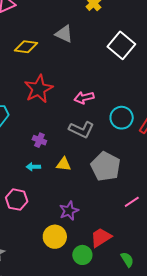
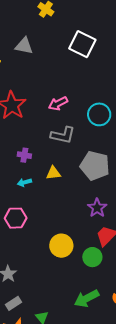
purple star: (69, 211) -> (97, 208), moved

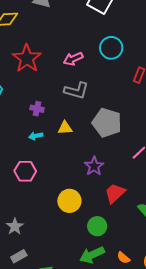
cyan circle: (99, 114) -> (111, 48), moved
purple star: (97, 208) -> (94, 166), moved
green circle: (92, 257) -> (97, 226), moved

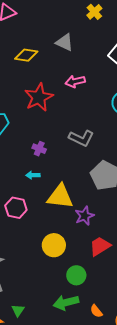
pink arrow: (73, 59) -> (75, 81), moved
yellow triangle: (65, 128) -> (60, 197), moved, size x1.8

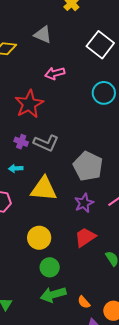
red star: (39, 97) -> (29, 104), moved
gray L-shape: (81, 138) -> (46, 143), moved
purple star: (85, 216) -> (84, 203), moved
green circle: (76, 275) -> (50, 267), moved

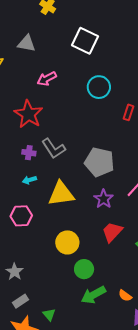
gray L-shape: (46, 143) -> (53, 148), turned 45

